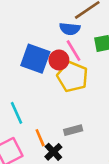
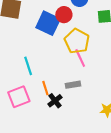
pink line: (73, 51) -> (80, 58), moved
red circle: (59, 60) -> (64, 15), moved

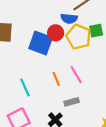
yellow pentagon: (77, 41) -> (79, 37), moved
orange line: (45, 88) -> (56, 79), moved

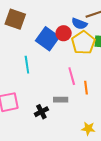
orange line: (56, 79) -> (86, 88), moved
cyan line: (25, 88) -> (27, 65), moved

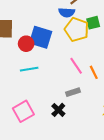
red circle: (64, 33) -> (26, 44), moved
cyan line: (27, 65) -> (29, 69), turned -72

